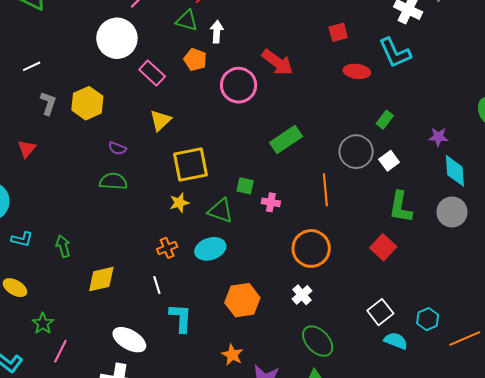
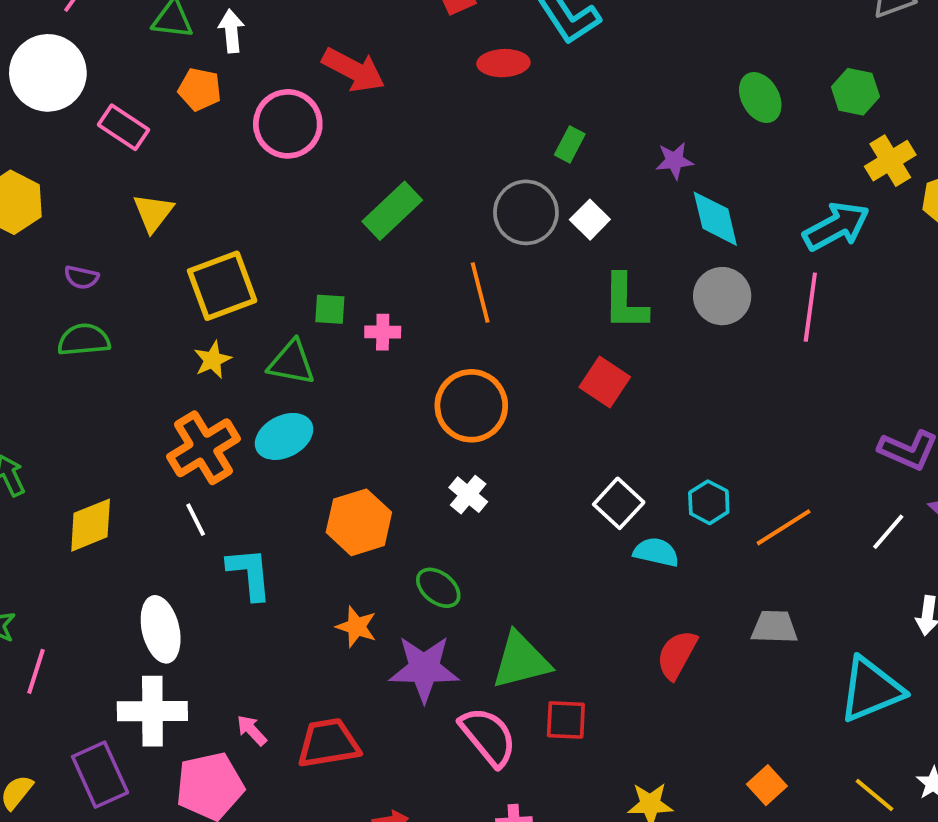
orange cross: (167, 248) -> (203, 448), size x1.8
white ellipse: (129, 340) -> (161, 629), turned 56
green ellipse: (318, 341) -> (438, 588), moved, size x0.7

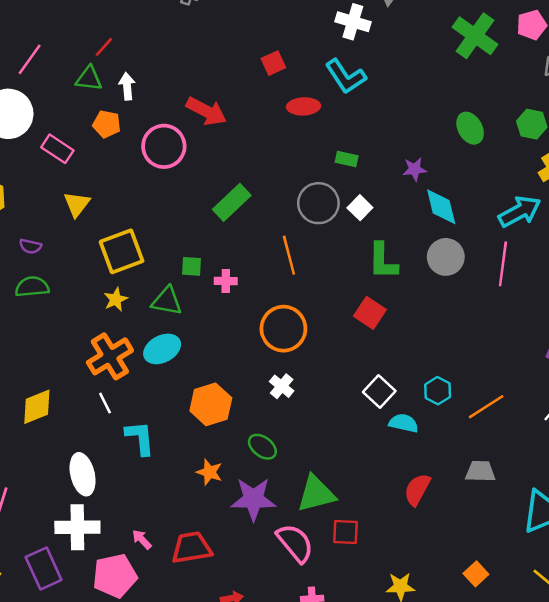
green rectangle: (570, 144) -> (347, 159), turned 75

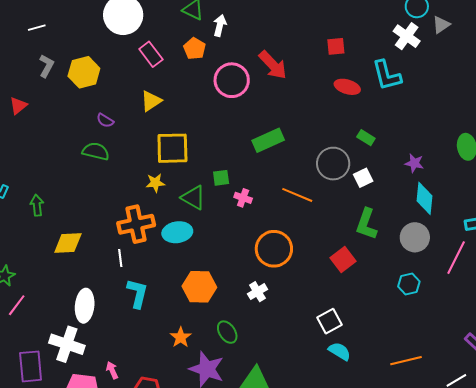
orange line: (289, 255) -> (297, 195), turned -72
green square: (192, 266) -> (221, 178), turned -30
cyan hexagon: (438, 391) -> (409, 284), moved

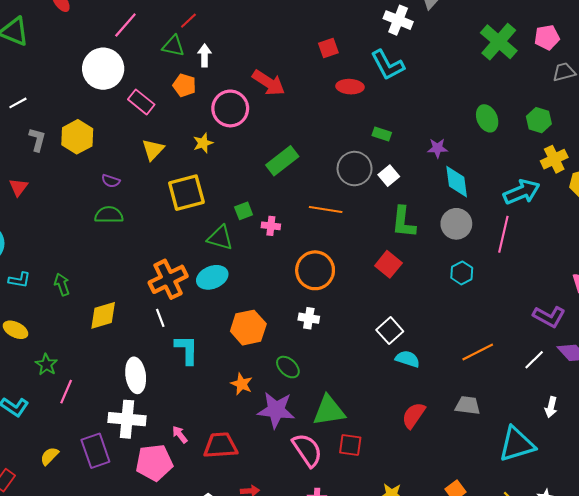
yellow star: (155, 183) -> (203, 143), moved
white cross: (257, 292) -> (309, 318), turned -36

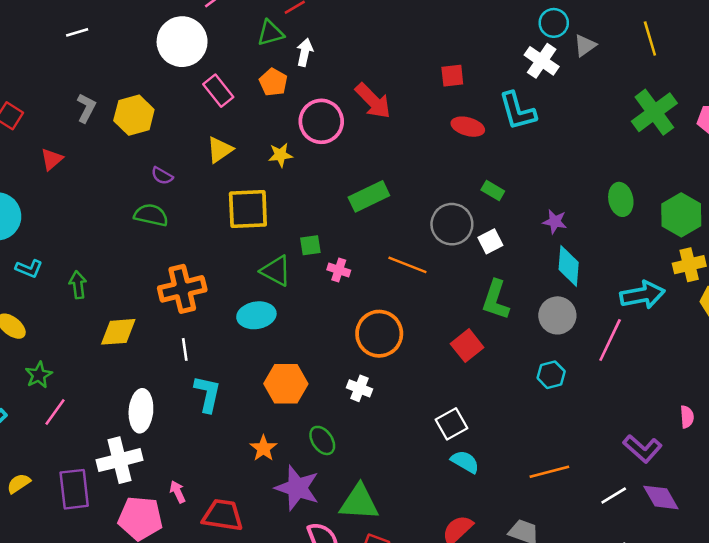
green triangle: (173, 46) -> (270, 33), turned -40
white line: (18, 103) -> (77, 32), moved
green hexagon: (539, 120) -> (681, 215), size x1.4
orange cross: (168, 279) -> (182, 289), moved
white cross: (127, 419) -> (120, 460), turned -32

